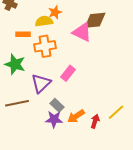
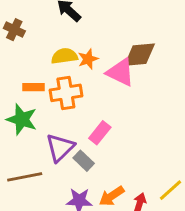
orange star: (55, 12) -> (88, 59), moved
orange rectangle: (23, 34) -> (33, 87), moved
gray rectangle: (57, 105) -> (84, 161), moved

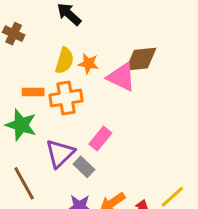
yellow semicircle: (64, 56) -> (64, 61), turned 115
orange star: (88, 59) -> (88, 64), turned 30
brown line: (25, 177) -> (24, 183), turned 72

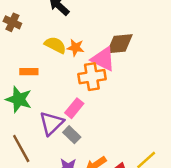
yellow semicircle: (64, 61) -> (55, 45), turned -80
orange cross: (66, 98) -> (92, 77), moved
pink rectangle: (100, 138) -> (74, 108), moved

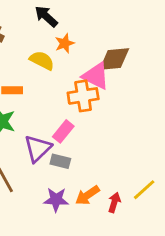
orange star: (76, 48) -> (65, 43), moved, turned -30
gray rectangle: (72, 135) -> (60, 161), turned -30

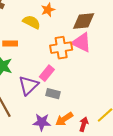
pink triangle: (96, 76) -> (82, 42), moved
gray rectangle: (60, 161) -> (53, 94), moved

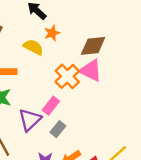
orange cross: (61, 48) -> (67, 76), turned -35
gray rectangle: (53, 94) -> (58, 129), turned -64

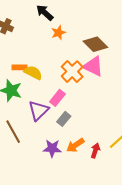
brown diamond: (93, 46) -> (95, 44), turned 50
yellow semicircle: (33, 47) -> (33, 73), moved

